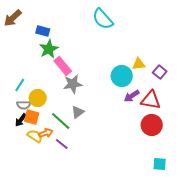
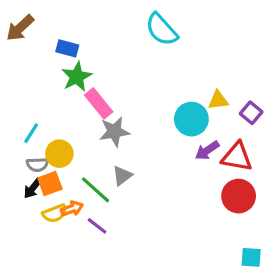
orange square: (32, 117) -> (50, 184), turned -35
yellow semicircle: (35, 136) -> (55, 213), turned 126

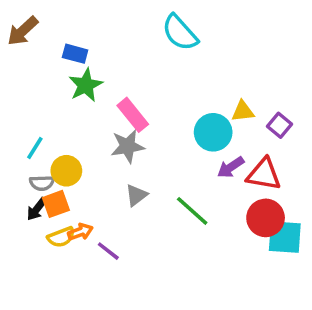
pink rectangle: (99, 103) -> (133, 115), moved
green line: (96, 190) -> (192, 211), moved
cyan square: (251, 257) -> (285, 237), moved, size x1.5

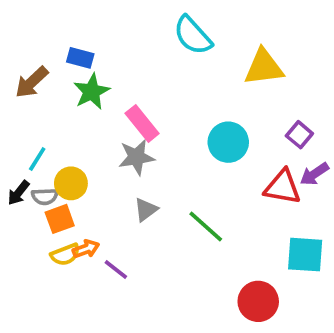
brown arrow: (23, 31) -> (32, 82), moved
yellow triangle: (243, 111) -> (264, 67), moved, size x1.6
purple arrow: (231, 167) -> (314, 174), moved
black arrow: (37, 209) -> (18, 193), moved
red circle: (266, 218) -> (258, 301), moved

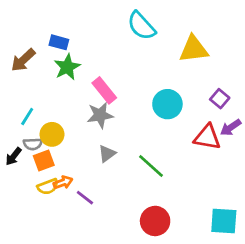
black arrow: (18, 193) -> (13, 156), moved
cyan square: (305, 255) -> (224, 221), moved
red circle: (258, 301) -> (155, 221), moved

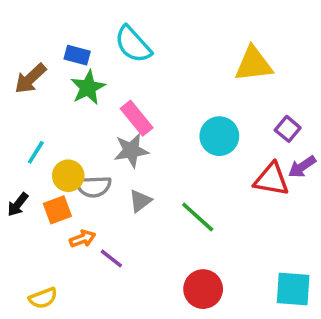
cyan semicircle: (141, 26) -> (133, 44), moved
gray semicircle: (33, 144) -> (93, 186), moved, size x1.4
yellow semicircle: (48, 187) -> (43, 298), moved

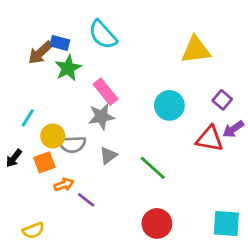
brown arrow: (30, 79) -> (40, 53), moved

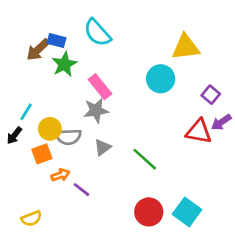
cyan circle: (169, 105) -> (161, 79), moved
black arrow: (14, 158) -> (14, 135), moved
cyan square: (226, 223) -> (187, 212), moved, turned 32

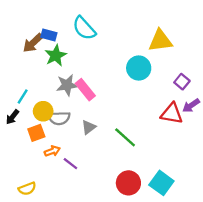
pink rectangle: (100, 87) -> (85, 90), moved
gray star: (96, 110) -> (67, 85), moved

